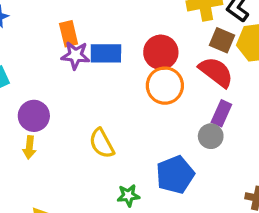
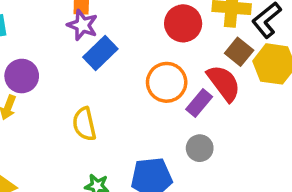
red circle: (161, 52) -> (183, 23), moved
blue rectangle: (106, 53) -> (100, 53), moved, turned -60
purple rectangle: (221, 113) -> (199, 103), moved

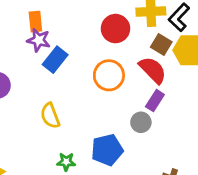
purple rectangle: (199, 103) -> (155, 101), moved

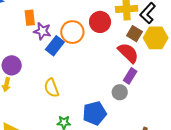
orange rectangle: (35, 22) -> (30, 18), moved
orange circle: (109, 75) -> (72, 32), moved

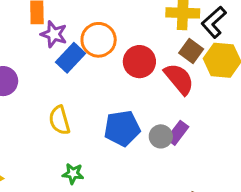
red circle: (100, 22) -> (139, 62), moved
purple rectangle: (130, 76) -> (178, 133), moved
blue pentagon: (95, 113) -> (122, 128), moved

